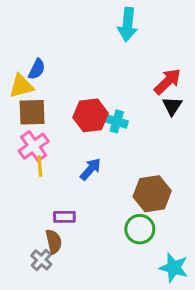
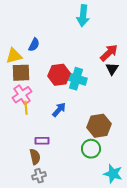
blue semicircle: (37, 69) -> (34, 45), moved
cyan cross: (117, 121) -> (76, 79), size x1.5
gray cross: (41, 260) -> (39, 176), moved, turned 32

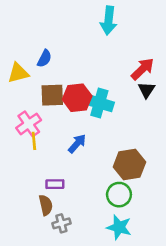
brown square: (21, 73) -> (52, 95), moved
cyan star: (113, 174) -> (119, 227), moved
gray cross: (39, 176) -> (61, 223), moved

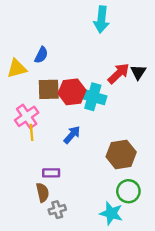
red arrow: (143, 69) -> (119, 73), moved
black triangle: (146, 90) -> (138, 72), moved
green circle: (119, 195) -> (128, 191), moved

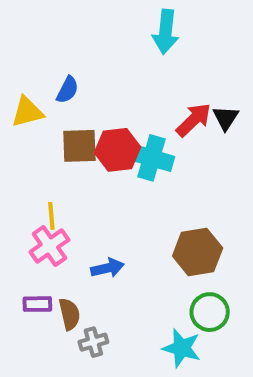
pink cross: (27, 116) -> (49, 246), moved
blue arrow: (72, 135) -> (107, 268), moved, turned 36
purple rectangle: (51, 173) -> (37, 304), moved

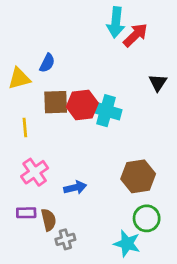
red arrow: (194, 120) -> (135, 35), moved
yellow line: (51, 216) -> (25, 127), moved

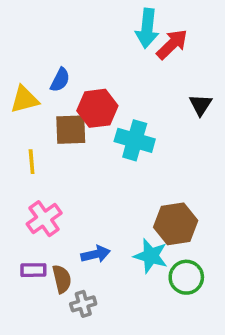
red hexagon: (82, 105) -> (97, 108), moved
blue arrow: (75, 188) -> (96, 254), moved
cyan star: (127, 244) -> (151, 256), moved

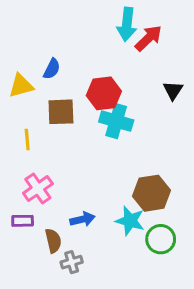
red hexagon: (97, 108) -> (104, 93), moved
purple rectangle: (33, 270) -> (23, 221), moved

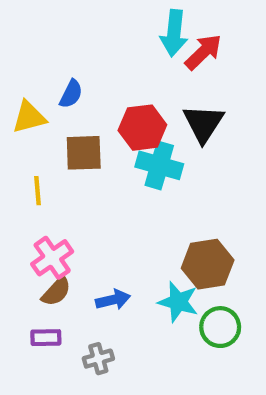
black triangle: (173, 90) -> (203, 123), moved, size x1.5
purple rectangle: (23, 221) -> (46, 338), moved
brown semicircle: (53, 241) -> (56, 291), moved, turned 55

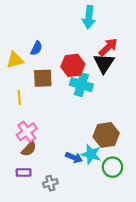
red arrow: (203, 52) -> (108, 47), moved
blue arrow: (113, 300) -> (74, 157), moved, turned 35

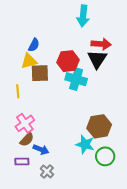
red arrow: (108, 47) -> (101, 44), turned 48
yellow triangle: (15, 60) -> (29, 61), moved
blue arrow: (74, 157) -> (41, 149), moved
gray cross: (50, 183) -> (47, 171), turned -32

